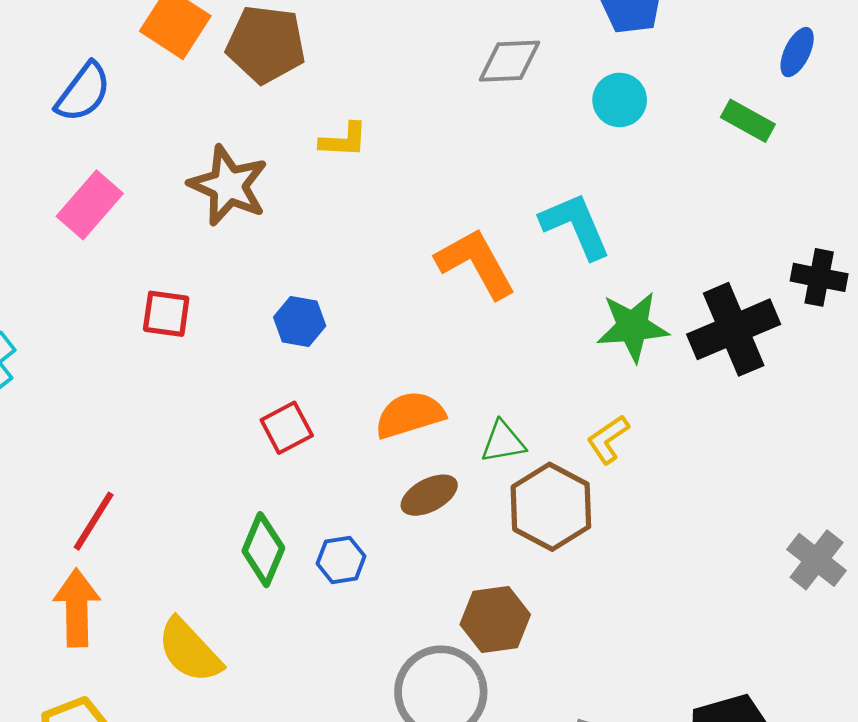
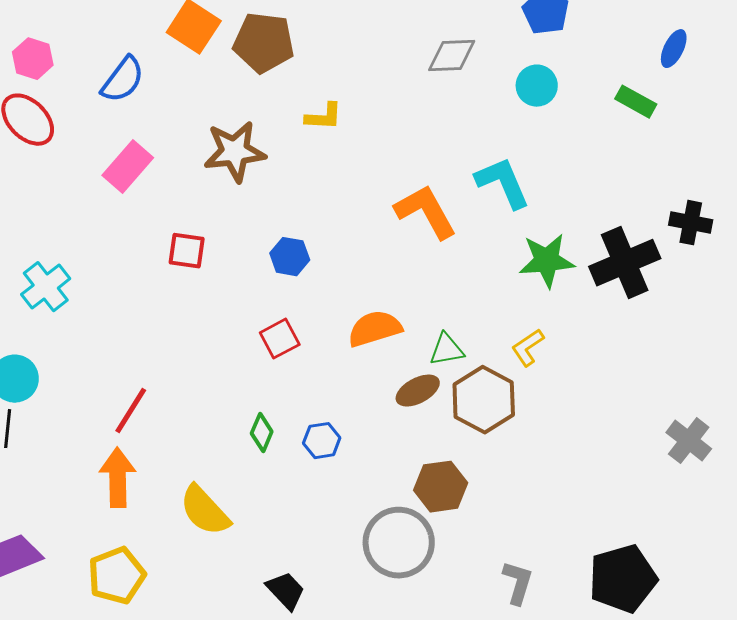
brown star: (228, 185) -> (235, 152), turned -30
brown ellipse: (429, 495) -> (418, 391), moved
green diamond: (263, 550) -> (262, 433), size x0.7

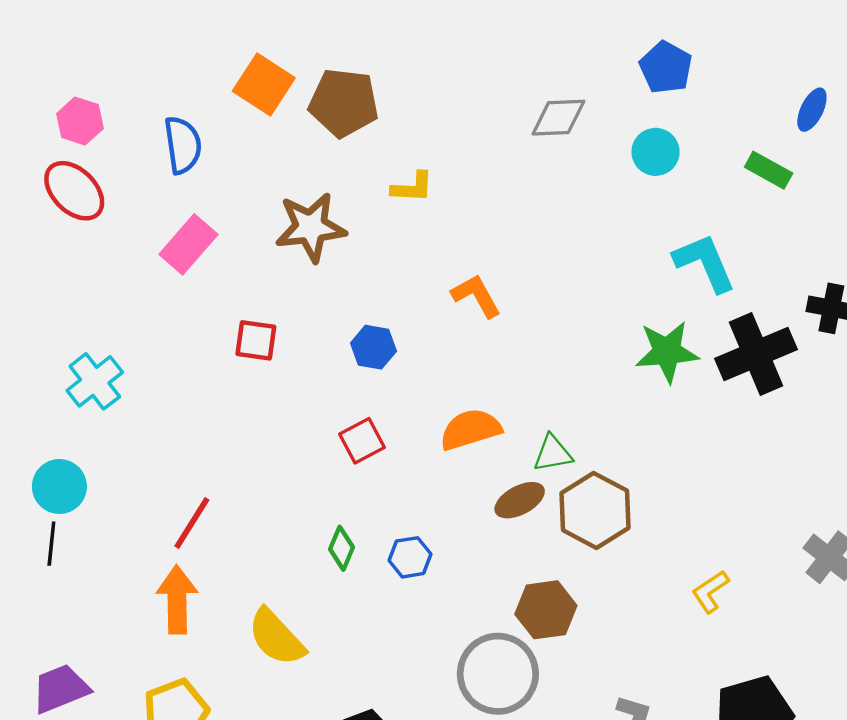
blue semicircle: (123, 80) -> (183, 145), turned -45
cyan L-shape: (503, 183) -> (705, 263), moved
orange L-shape: (426, 212) -> (476, 296), moved, size x0.7
yellow L-shape: (528, 348) -> (710, 592), moved

